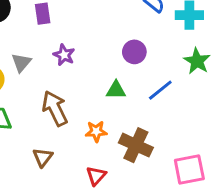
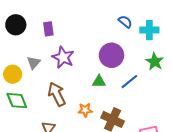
purple circle: (134, 52) -> (111, 55), size x1.5
purple star: (64, 55) -> (63, 57), size x1.5

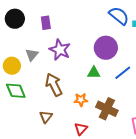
blue semicircle: (125, 22) -> (119, 16), size x1.5

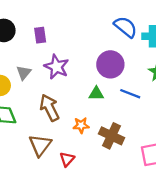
blue line: (123, 73) -> (130, 94), turned 60
brown triangle: (46, 117) -> (40, 145), size x1.5
red triangle: (81, 129) -> (67, 159), moved

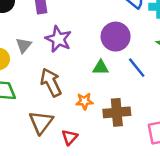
blue line: (130, 94) -> (137, 68), turned 30
brown cross: (112, 136) -> (117, 112), turned -30

